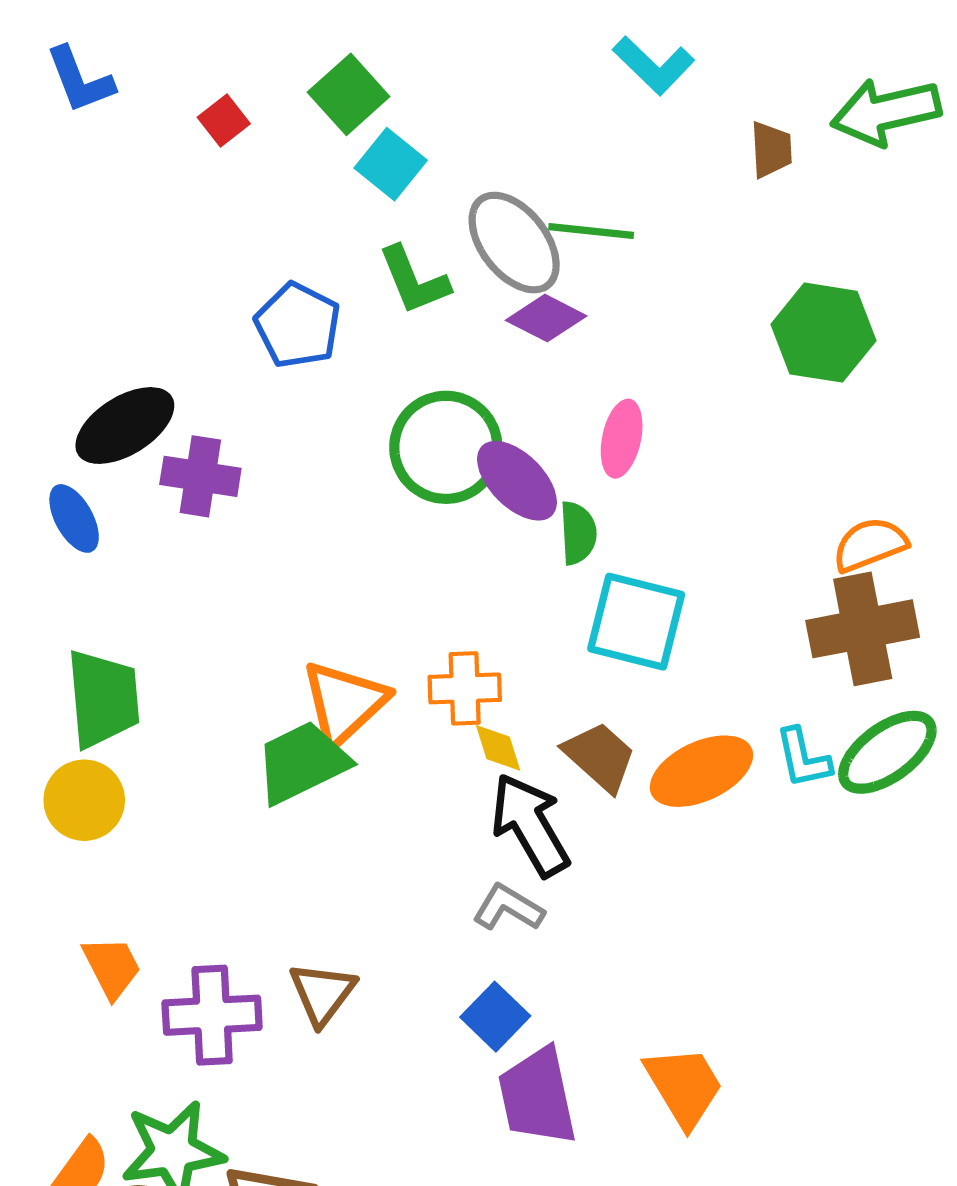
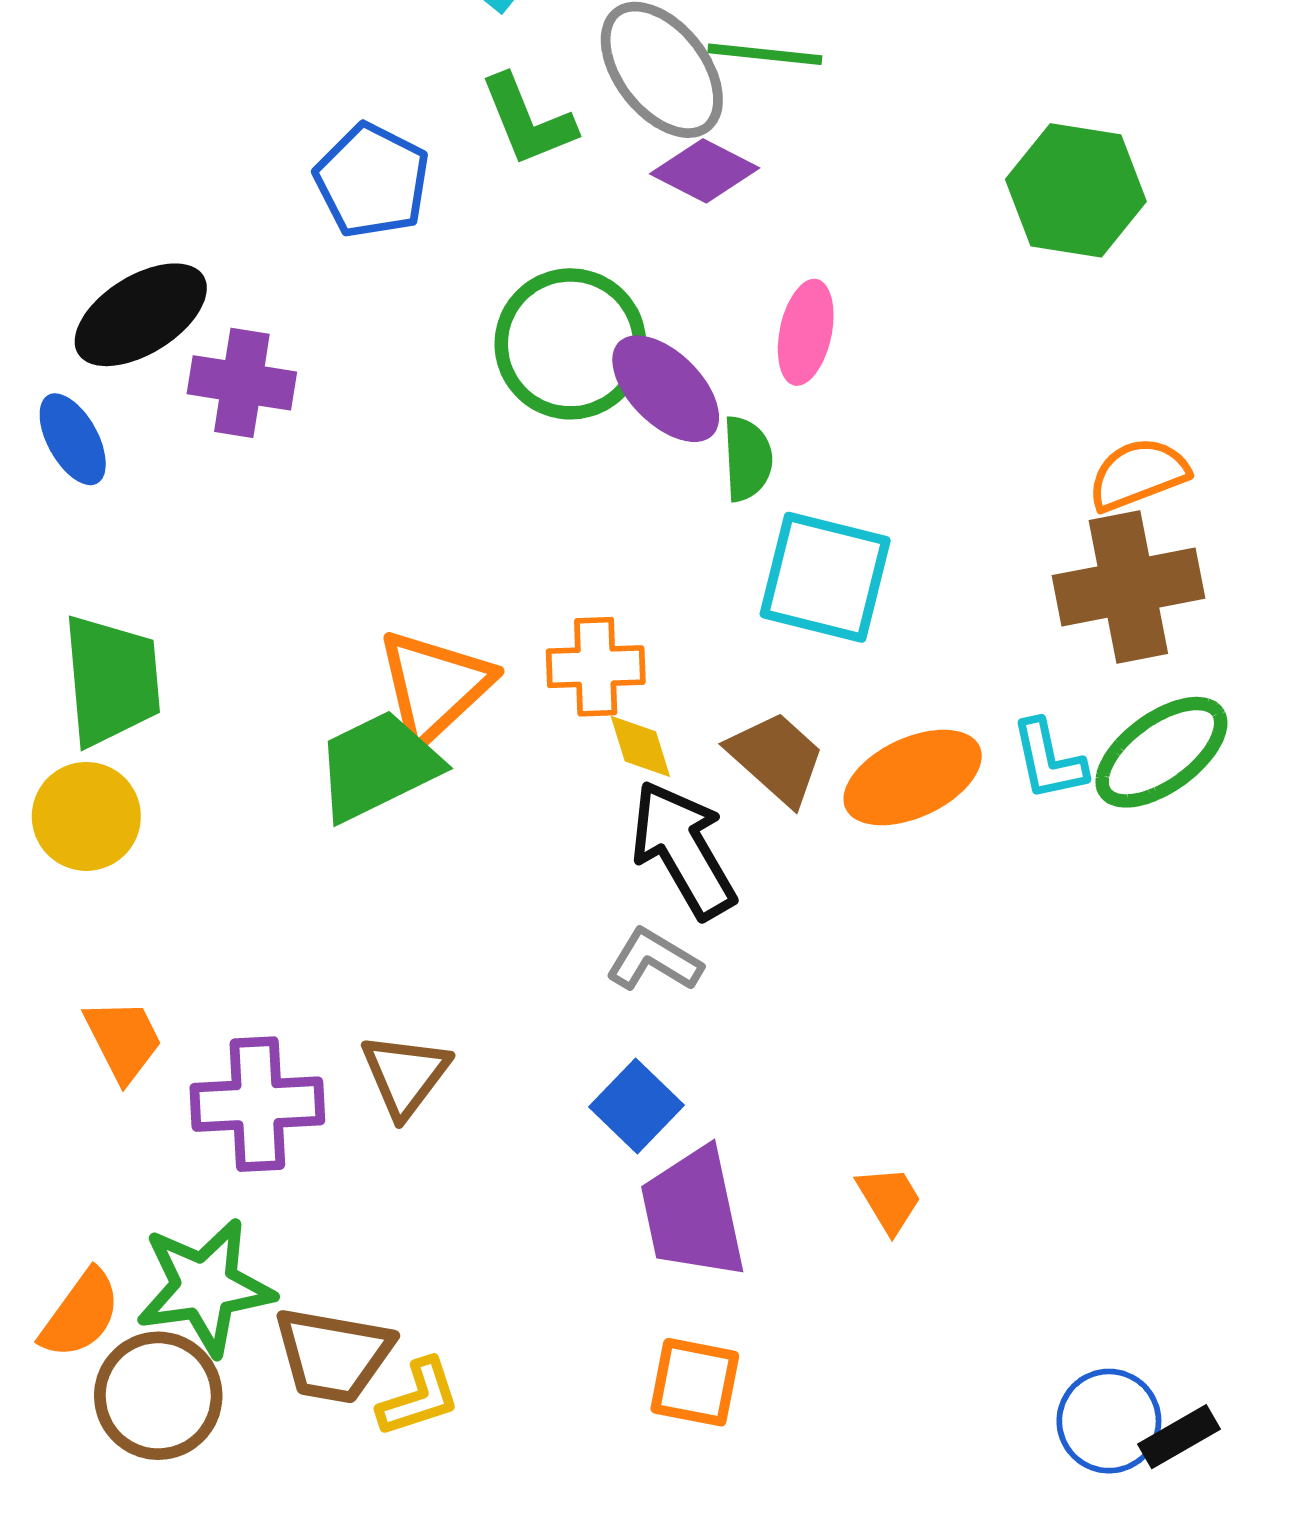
orange trapezoid: (684, 1086) -> (889, 1199), size x0.6

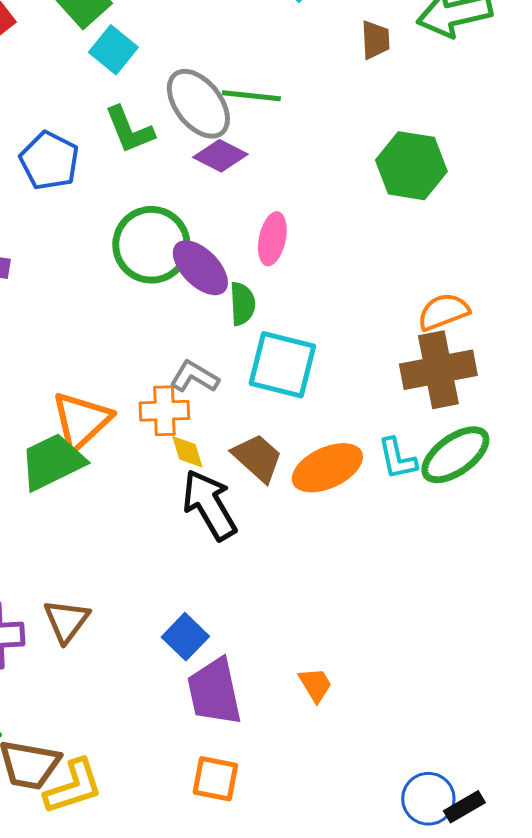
gray L-shape: (654, 960) -> (194, 377), moved
yellow L-shape: (419, 1398) -> (73, 787), size x1.4

